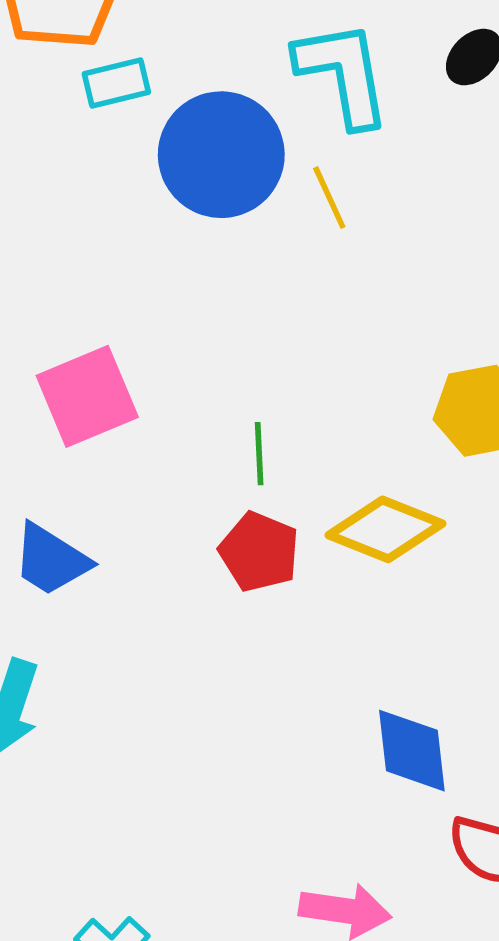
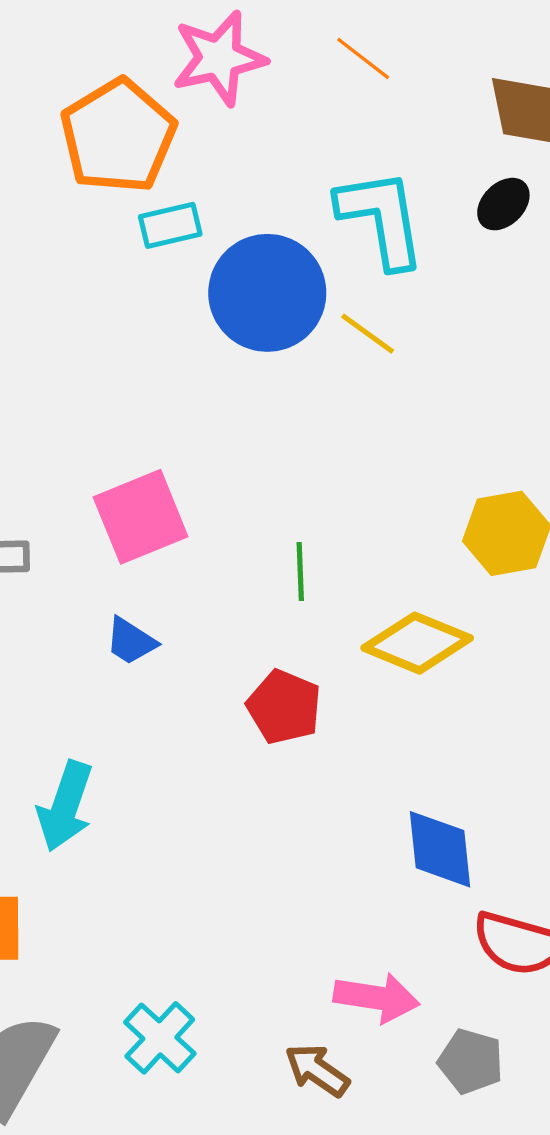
yellow line: (329, 198) -> (368, 334), turned -30
red pentagon: (259, 552) -> (284, 707), moved
blue trapezoid: (51, 560) -> (131, 641), moved, size x0.7

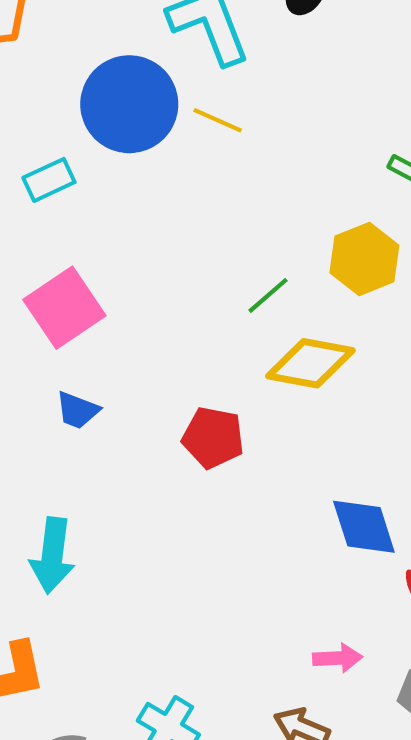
cyan rectangle: (170, 225) -> (49, 180), moved
green line: (300, 571) -> (268, 295), moved, turned 63
pink arrow: (377, 998) -> (338, 658), size x0.7

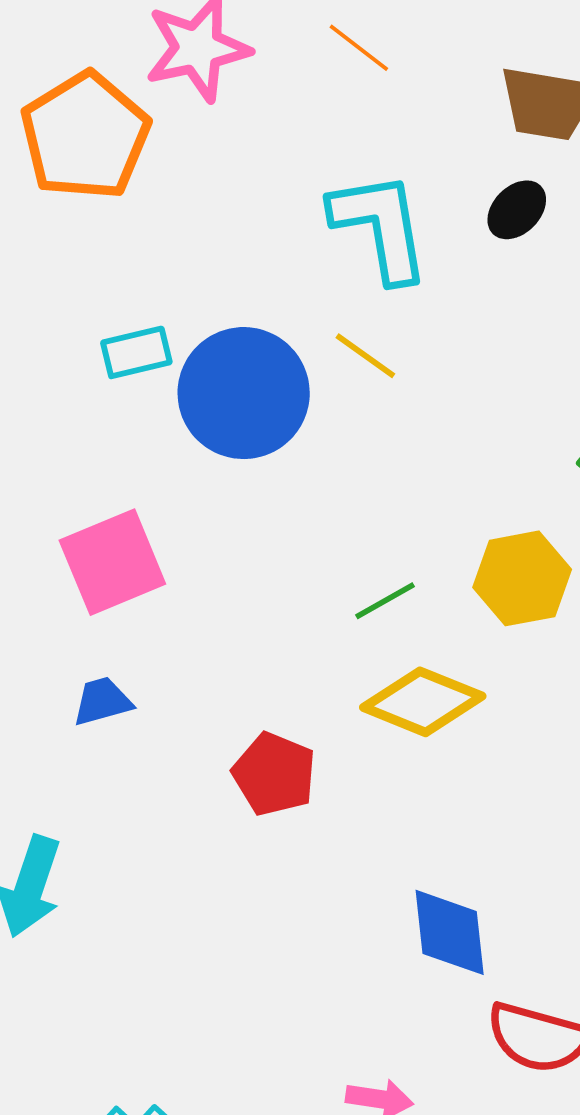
blue circle: (129, 104) -> (244, 393), moved
cyan rectangle: (49, 180) -> (136, 352), moved
blue trapezoid: (78, 410) -> (102, 701), turned 132

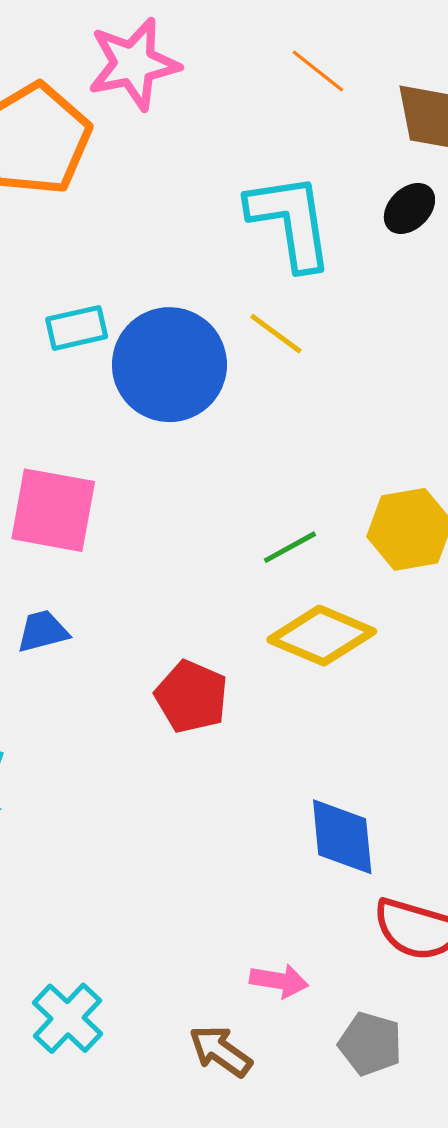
orange line: (359, 48) -> (318, 71), moved
pink square: (112, 562) -> (53, 510), turned 32

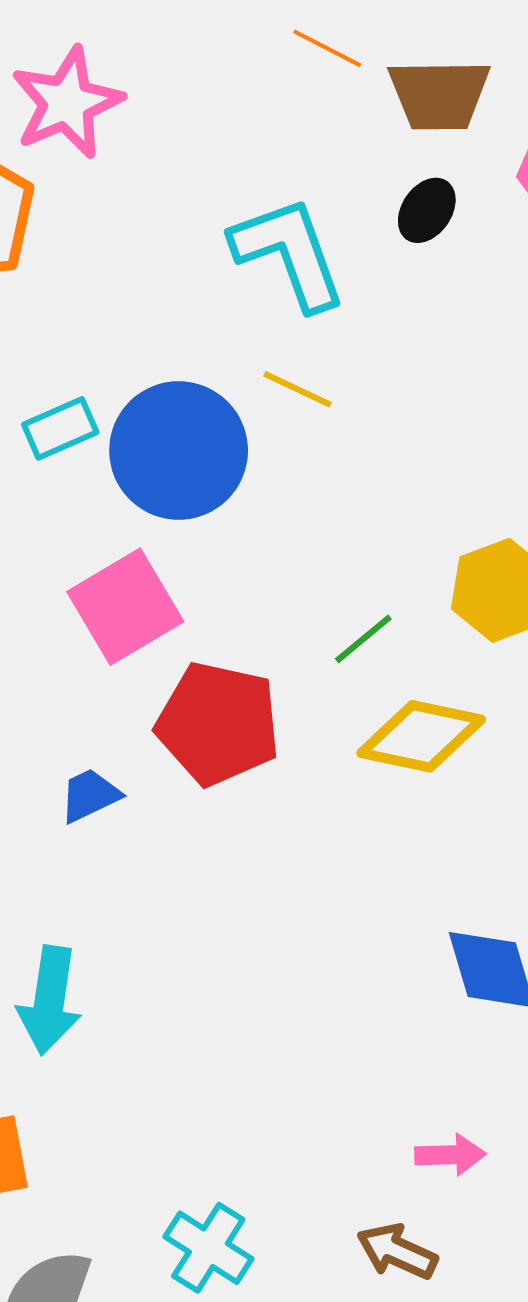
orange line: (318, 71) -> (327, 48), moved
pink square: (53, 510) -> (125, 607), moved, turned -30
red pentagon: (191, 697) -> (218, 724), moved, size x1.4

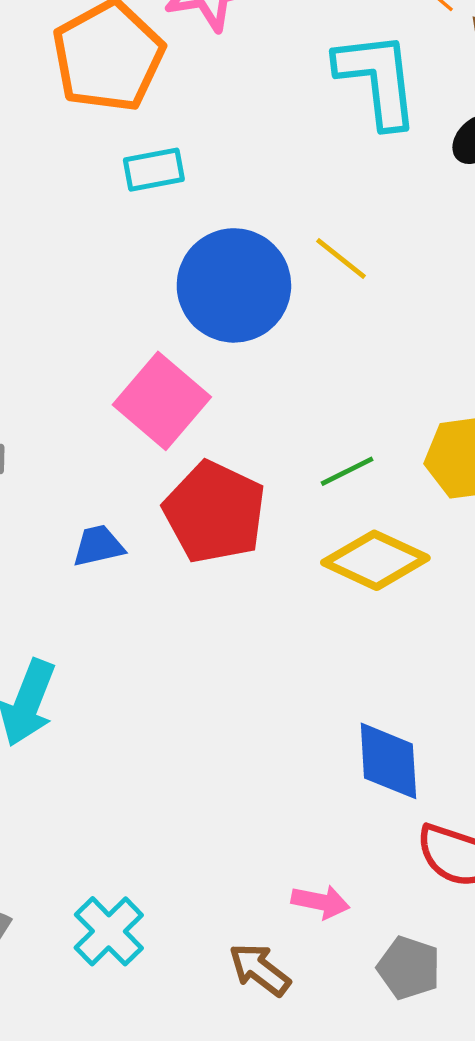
cyan L-shape: (289, 253) -> (377, 79), moved
cyan rectangle: (60, 428) -> (154, 170), moved
pink square: (125, 607) -> (162, 401), turned -32

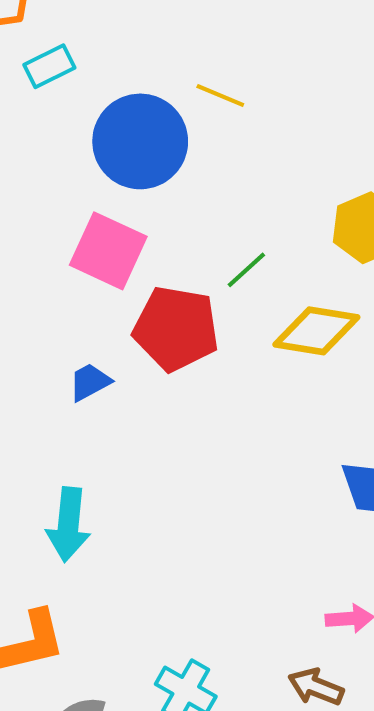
green line: (347, 471) -> (246, 270), moved

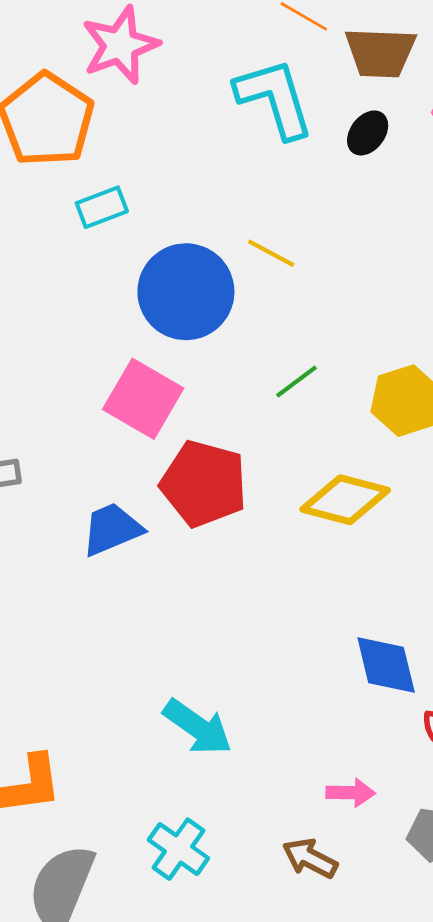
green line: (246, 270) -> (296, 381), moved
blue trapezoid: (90, 382) -> (112, 529), size x1.4
cyan arrow: (68, 525) -> (198, 727), moved, turned -66

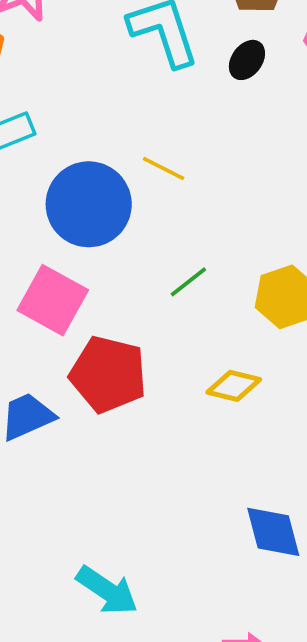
yellow diamond: (345, 500) -> (234, 386), size x0.7

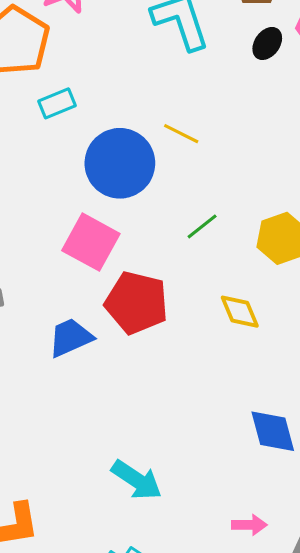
black ellipse: (247, 60) -> (267, 43), moved
yellow diamond: (234, 386) -> (240, 312), turned 54

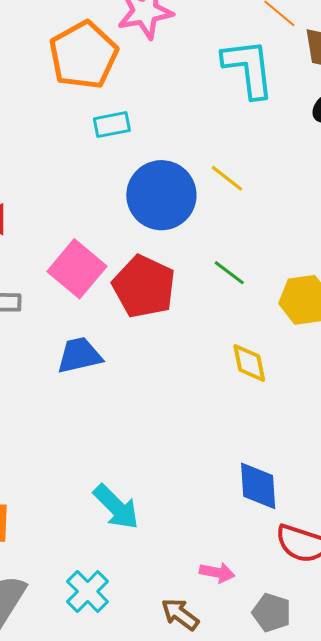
green line: (202, 226) -> (229, 273), turned 64
pink square: (91, 242) -> (77, 269), moved
red pentagon: (137, 303) -> (144, 287), moved

